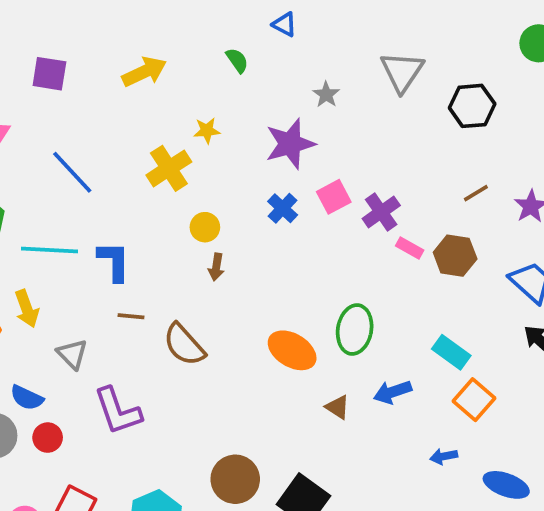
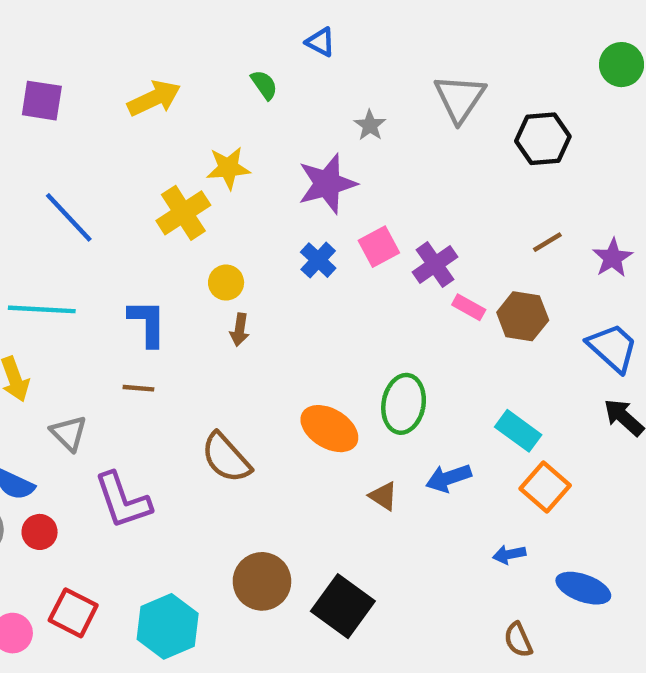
yellow star: (207, 131) -> (228, 168), size x1.4
blue L-shape: (114, 261) -> (147, 323), moved
brown semicircle: (184, 345) -> (226, 458), moved

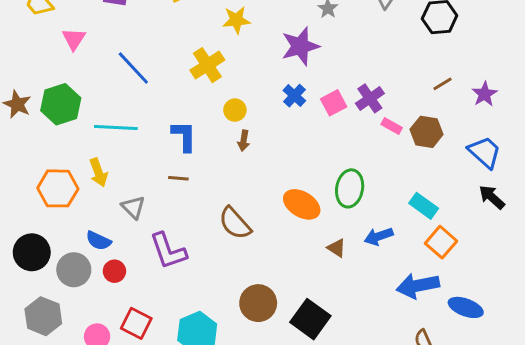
yellow star: (228, 168) -> (236, 20), moved
pink square: (379, 247) -> (334, 103), moved
blue arrow: (509, 554) -> (418, 286), size x2.0

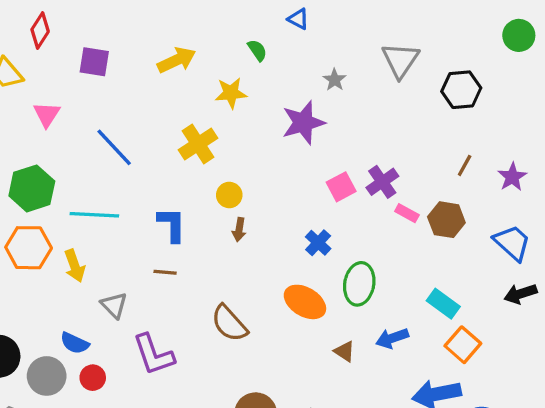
brown line: (442, 84) -> (465, 165), turned -30
blue cross: (294, 96) -> (318, 243), moved
orange hexagon: (58, 188) -> (29, 248), moved
black arrow: (492, 197) -> (520, 294), turned -60

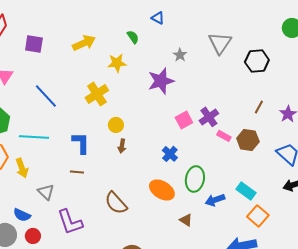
blue arrow: (392, 338) -> (215, 200), moved

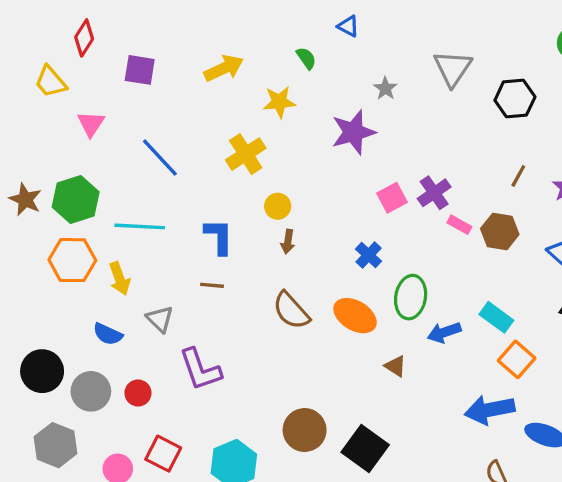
brown semicircle: (116, 203) -> (291, 311), moved
blue semicircle: (22, 215) -> (108, 334), moved

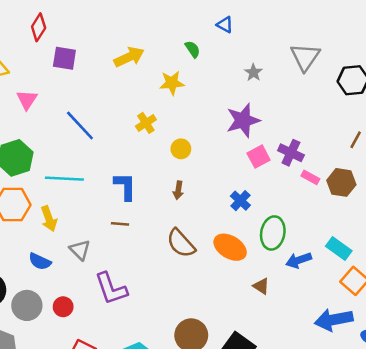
red diamond: (84, 38) -> (39, 27), moved
purple star: (353, 132) -> (243, 120), moved
yellow cross: (246, 154) -> (146, 123), size x0.7
purple cross: (434, 193) -> (291, 153), turned -30
yellow circle: (278, 206) -> (181, 149), moved

